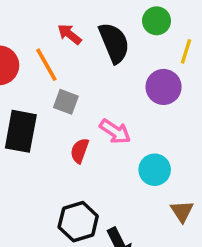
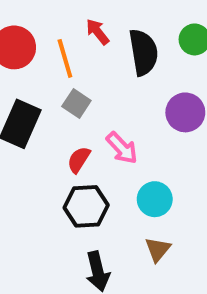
brown triangle: (182, 211) -> (158, 249), moved
black hexagon: (78, 222) -> (86, 206), moved

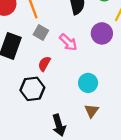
pink arrow: (122, 148) -> (68, 42), moved
black hexagon: (86, 206) -> (32, 89), moved

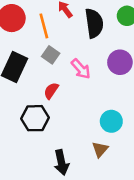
cyan circle: (88, 83) -> (111, 121), moved

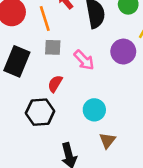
gray square: (51, 55) -> (53, 47), turned -30
cyan circle: (111, 121) -> (94, 110), moved

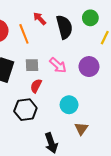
gray square: (53, 47) -> (32, 65), moved
purple circle: (123, 52) -> (89, 67), moved

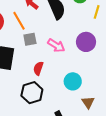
gray square: (32, 65) -> (30, 39), moved

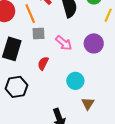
black hexagon: (32, 93) -> (16, 87), moved

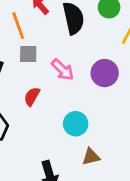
brown triangle: (88, 104) -> (91, 157), turned 40

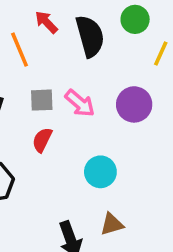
gray square: (28, 54) -> (42, 100), moved
brown triangle: (91, 157) -> (112, 224), moved

